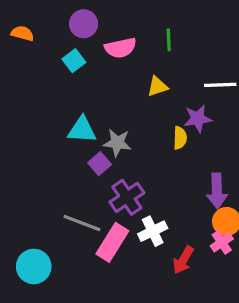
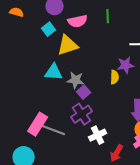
yellow triangle: (157, 86) -> (68, 45), moved, size x1.6
purple square: (100, 164) -> (84, 92), moved
pink rectangle: (112, 242) -> (38, 124), moved

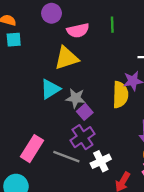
cyan square: (49, 29) -> (14, 40), moved, turned 32
cyan triangle: (54, 72) -> (50, 89), turned -36
yellow semicircle: (115, 77) -> (120, 95), size x1.6
gray line: (54, 130) -> (66, 157), moved

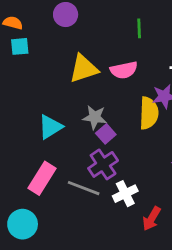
pink semicircle: (78, 30) -> (124, 70), moved
cyan triangle: (50, 89) -> (50, 127), moved

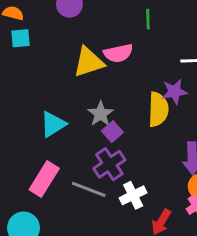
pink semicircle: (124, 70) -> (118, 53), moved
gray star: (95, 117) -> (101, 114), turned 30

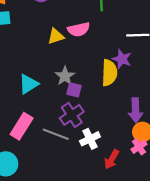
yellow triangle: (89, 62) -> (56, 36), size x0.7
purple star: (175, 92) -> (122, 59), turned 30
purple square: (112, 132) -> (74, 90), turned -35

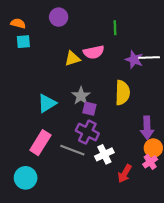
purple star: (122, 59) -> (134, 60), moved
purple cross: (72, 115) -> (87, 132), turned -30

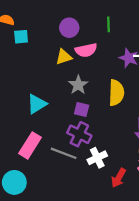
purple circle: (59, 17) -> (69, 28), moved
cyan square: (23, 42) -> (21, 37), moved
gray star: (81, 96) -> (78, 85), moved

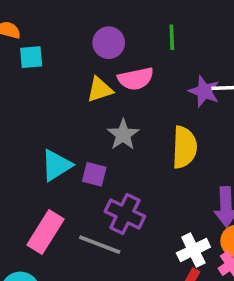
purple square: (82, 110) -> (94, 174), moved
white cross: (97, 158) -> (193, 250), moved

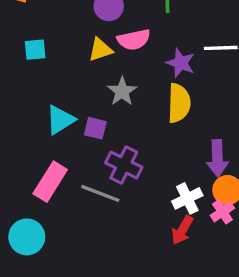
cyan square: (31, 57) -> (35, 50), moved
purple star: (204, 91) -> (181, 63), moved

